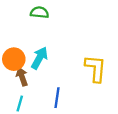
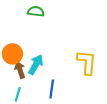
cyan arrow: (40, 58) -> (36, 65), moved

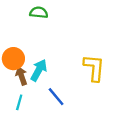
blue line: (52, 89) -> (56, 97), turned -48

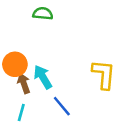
cyan arrow: (39, 70) -> (43, 77), turned -60

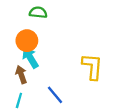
orange circle: (15, 64) -> (27, 41), moved
cyan arrow: (43, 77) -> (30, 58), moved

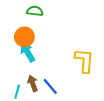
brown arrow: (21, 74) -> (33, 83), moved

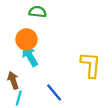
brown arrow: (33, 83) -> (13, 80), moved

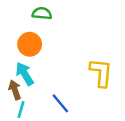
cyan arrow: (30, 56) -> (25, 74), moved

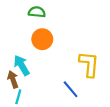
orange circle: (30, 44) -> (42, 39), moved
blue line: (60, 103) -> (71, 89), moved

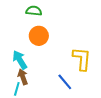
brown arrow: (13, 79) -> (23, 77), moved

